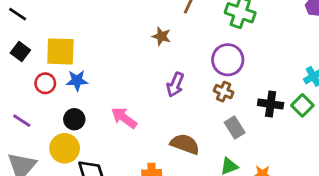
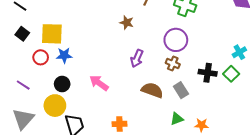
brown semicircle: (185, 144) -> (152, 90), moved

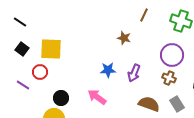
blue star: (64, 55) -> (108, 70), moved
purple line: (23, 85) -> (23, 85), moved

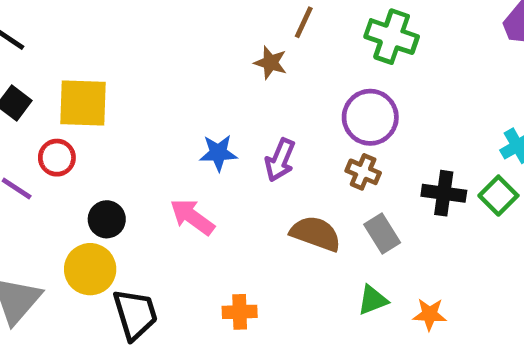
brown star: (124, 38) -> (271, 63), moved

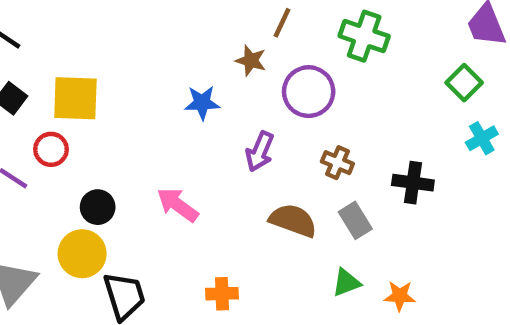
purple circle: (370, 117) -> (309, 92), moved
blue star: (218, 153) -> (202, 103), moved
green square: (498, 196) -> (464, 83), moved

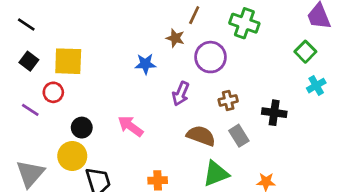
brown cross: (337, 163) -> (228, 100), turned -36
green triangle: (346, 283) -> (216, 174), moved, size x1.5

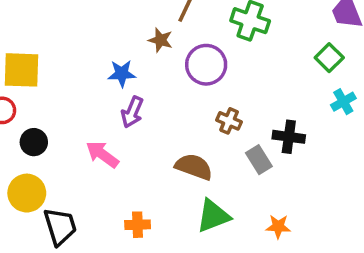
purple arrow: (181, 94) -> (132, 112), moved
brown cross: (228, 100) -> (229, 121), turned 36
black circle: (82, 128) -> (34, 142), moved
gray rectangle: (239, 136) -> (259, 160), moved

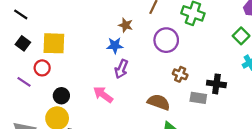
brown star: (160, 40) -> (126, 25), moved
black circle: (34, 142) -> (61, 96), moved
gray rectangle: (259, 160) -> (198, 98), turned -49

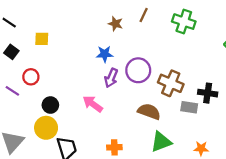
brown star: (126, 25) -> (115, 24), moved
purple circle: (166, 40) -> (138, 70), moved
yellow square: (54, 43) -> (42, 39), moved, size x0.6
brown cross: (180, 74) -> (171, 83), size x1.6

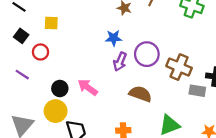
red circle: (31, 77) -> (41, 52), moved
pink arrow: (93, 104) -> (88, 87), moved
brown semicircle: (149, 112) -> (140, 94), moved

